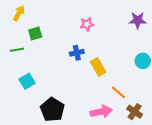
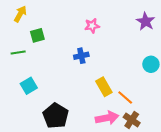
purple star: (138, 20) -> (146, 21), turned 30
yellow rectangle: (98, 67) -> (104, 87), moved
brown cross: (135, 112) -> (132, 120), moved

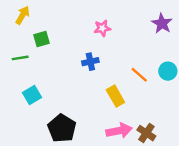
orange line: (125, 97) -> (139, 75), moved

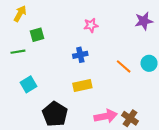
purple star: (162, 23) -> (144, 21), turned 30
yellow rectangle: (115, 96) -> (82, 86), moved, turned -72

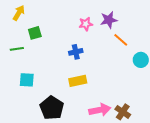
purple star: (144, 21) -> (109, 20), moved
orange line: (124, 66) -> (121, 40), moved
cyan square: (28, 84) -> (27, 80), turned 35

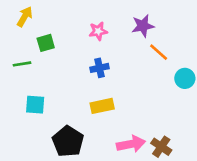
pink star: (86, 24) -> (98, 31), moved

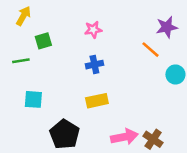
purple star: (143, 26) -> (167, 27), moved

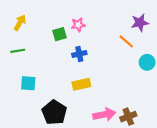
yellow arrow: (23, 16) -> (20, 23), moved
green square: (43, 41) -> (59, 34), moved
brown cross: (153, 139) -> (128, 117), turned 35

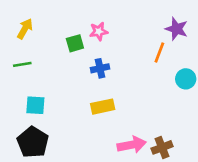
purple star: (140, 23) -> (176, 29), turned 30
orange line: (126, 41) -> (159, 53), turned 70
black pentagon: (54, 112) -> (33, 142), moved

